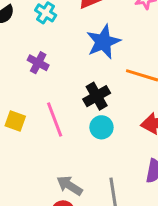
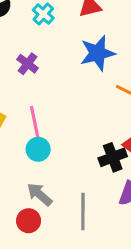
black cross: (97, 96) -> (113, 157), moved
cyan circle: (101, 127) -> (38, 149), moved

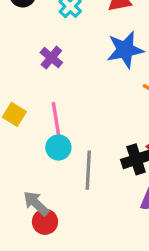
gray arrow: (40, 194) -> (36, 203), moved
gray line: (83, 212) -> (88, 170), moved

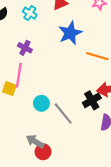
pink line: (56, 121) -> (19, 75), moved, turned 30
gray line: (88, 170) -> (63, 114), turned -30

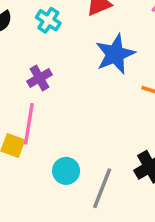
purple cross: (25, 48) -> (39, 78), turned 32
gray line: (63, 114) -> (102, 188), turned 60

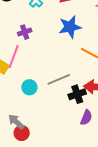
gray line: (102, 188) -> (59, 79), moved, turned 35

